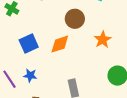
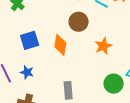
orange diamond: (60, 44) -> (60, 45), turned -70

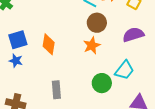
brown circle: (79, 22) -> (97, 23), moved
blue star: (27, 72) -> (16, 61), moved

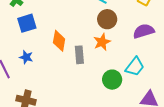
blue square: (18, 40) -> (27, 23), moved
gray rectangle: (56, 90) -> (79, 55), moved

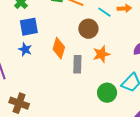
brown circle: (107, 19) -> (88, 29), moved
blue star: (26, 57) -> (25, 49), moved

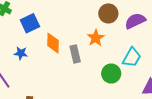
blue square: (29, 27) -> (30, 23), moved
brown circle: (88, 29) -> (108, 13), moved

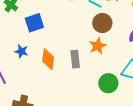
brown circle: (108, 13) -> (102, 23), moved
orange diamond: (53, 43) -> (48, 59), moved

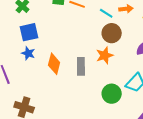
blue square: (34, 23) -> (29, 32), moved

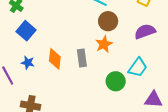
blue square: (29, 32) -> (26, 31), turned -30
blue star: (28, 53) -> (28, 63), moved

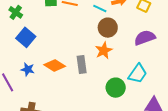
orange diamond: (55, 59) -> (55, 65), turned -65

